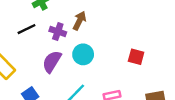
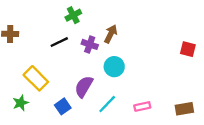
red square: (136, 57) -> (188, 49), moved
purple semicircle: (52, 62) -> (84, 87), moved

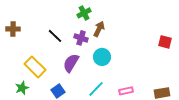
green cross: (73, 15) -> (84, 13), moved
black line: (59, 42) -> (55, 36), turned 70
purple semicircle: (84, 87) -> (71, 63), moved

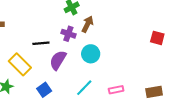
black line: (55, 36) -> (41, 43), moved, turned -49

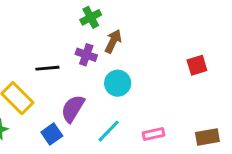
red square: (157, 38) -> (197, 65), moved, turned -32
purple semicircle: (58, 60) -> (73, 109), moved

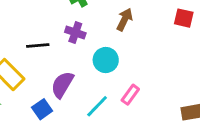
brown arrow: (113, 41) -> (125, 20), moved
red square: (197, 65) -> (184, 18), moved, turned 30
pink rectangle: (154, 134) -> (130, 95), moved, turned -42

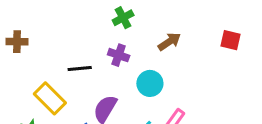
brown arrow: (125, 20) -> (169, 42), turned 30

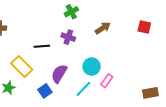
cyan circle: (150, 83) -> (92, 67), moved

